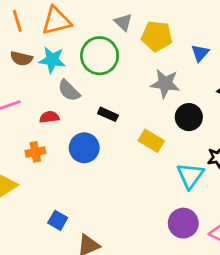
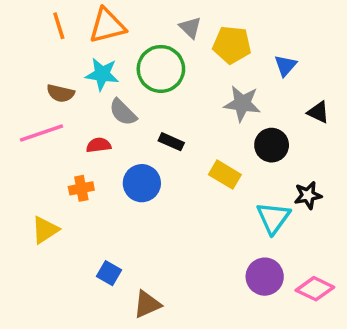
brown semicircle: (21, 58) -> (61, 93), moved

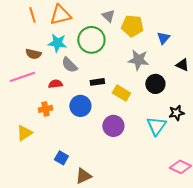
black rectangle: (171, 142) -> (97, 82), turned -32
yellow rectangle: (225, 175) -> (121, 93), moved
purple circle: (265, 277) -> (113, 126), moved

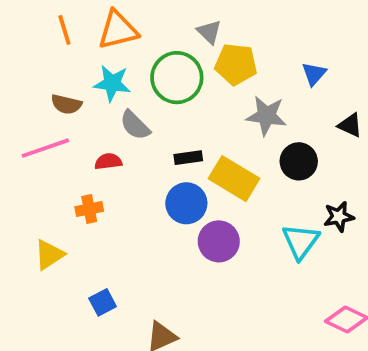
yellow pentagon: (132, 26) -> (236, 64), moved
yellow rectangle: (121, 93) -> (234, 179), size x1.4
blue circle: (80, 106) -> (186, 203), moved
blue square: (61, 158) -> (103, 302), moved, turned 32

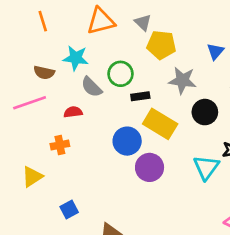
orange triangle: (118, 30) -> (101, 21), moved
green circle: (177, 78) -> (121, 74), moved, size x0.7
black rectangle: (188, 158) -> (140, 96), moved

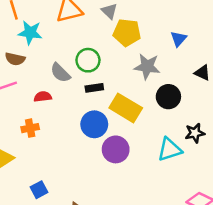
cyan star: (76, 58) -> (30, 33), moved
black rectangle: (140, 96) -> (94, 88), moved
cyan triangle: (206, 167) -> (170, 149), turned 36

